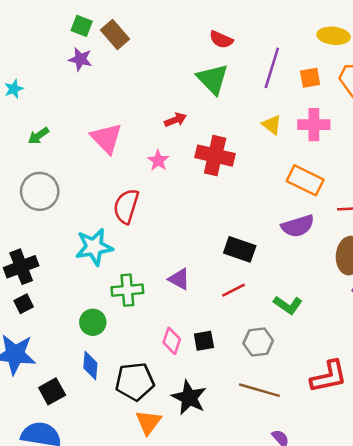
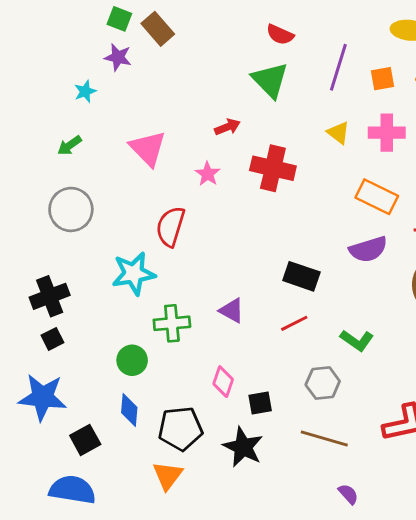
cyan star: (14, 89) -> (85, 91), moved
black square: (204, 341) -> (260, 403), moved
orange triangle: (148, 422) -> (168, 475), moved

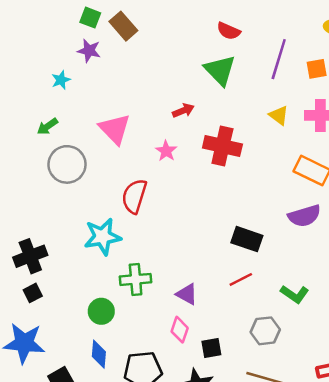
gray circle: (71, 209) -> (67, 164), moved
purple triangle: (232, 310) -> (187, 294), moved

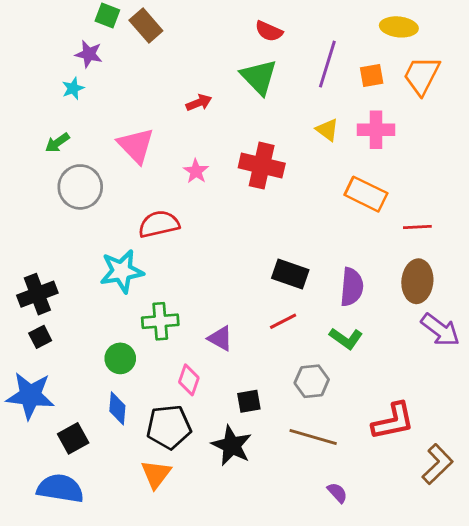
purple star: (89, 51) -> (89, 54), moved
red arrow: (183, 111) -> (199, 103), moved
red semicircle: (134, 196) -> (159, 224), turned 60
purple semicircle: (304, 216) -> (352, 287), moved, turned -68
pink diamond: (180, 330) -> (189, 380), moved

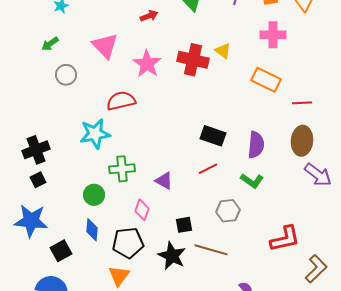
yellow triangle: (327, 130) -> (223, 51), moved
pink star: (196, 171) -> (147, 64), size x1.6
gray circle: (80, 187) -> (66, 75), size x0.7
brown line: (313, 437) -> (211, 250), moved

